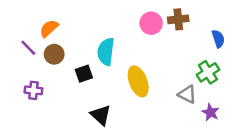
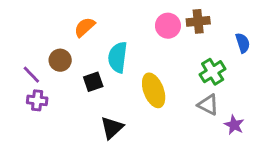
orange semicircle: (49, 28) -> (85, 27), moved
purple line: (28, 48) -> (31, 75), moved
green cross: (208, 72) -> (213, 72), moved
black triangle: (101, 115) -> (112, 128), turned 35

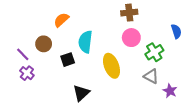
brown cross: (198, 21) -> (129, 13), moved
pink circle: (168, 26) -> (131, 38), moved
purple cross: (37, 100) -> (27, 73), turned 32

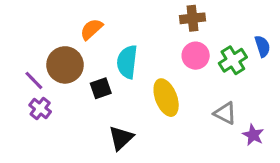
brown circle: (44, 44) -> (65, 65), size x1.5
green cross: (154, 52) -> (233, 60), moved

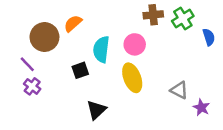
pink circle: (196, 56) -> (135, 44), moved
green cross: (233, 60) -> (183, 18), moved
brown circle: (65, 65) -> (44, 37), moved

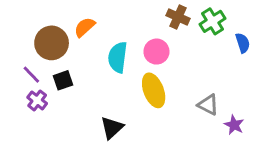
brown cross: (153, 15) -> (178, 17), turned 30
black square: (80, 70) -> (63, 80), moved

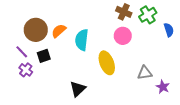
orange semicircle: (85, 27) -> (59, 31), moved
pink circle: (156, 52) -> (123, 36), moved
gray triangle: (208, 105) -> (145, 73), turned -35

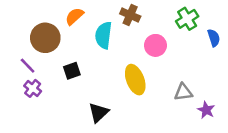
brown cross: (124, 12) -> (130, 15), moved
orange semicircle: (59, 31) -> (74, 16), moved
cyan semicircle: (82, 40) -> (104, 35), moved
black square: (44, 56) -> (72, 71), moved

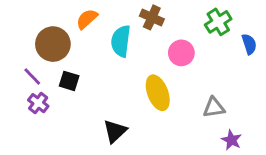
black square: (72, 71) -> (69, 81), moved, turned 36
purple star: (206, 110) -> (232, 140), moved

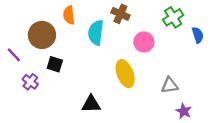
orange semicircle: (87, 19) -> (69, 15), turned -54
purple line: (32, 77) -> (14, 55), moved
black triangle: (115, 131) -> (91, 104), turned 42

